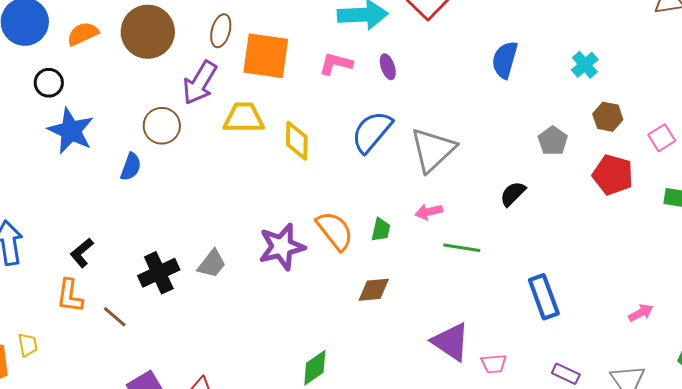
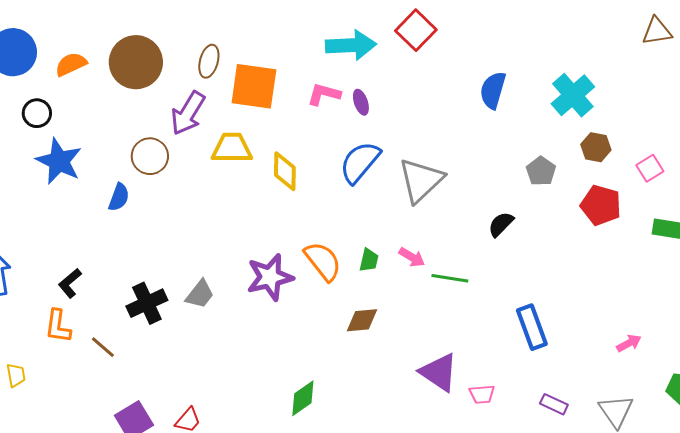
cyan cross: (585, 65) -> (573, 95), size x1.6
purple ellipse: (388, 67) -> (361, 102), moved
pink arrow: (429, 212) -> (412, 257), moved, turned -136

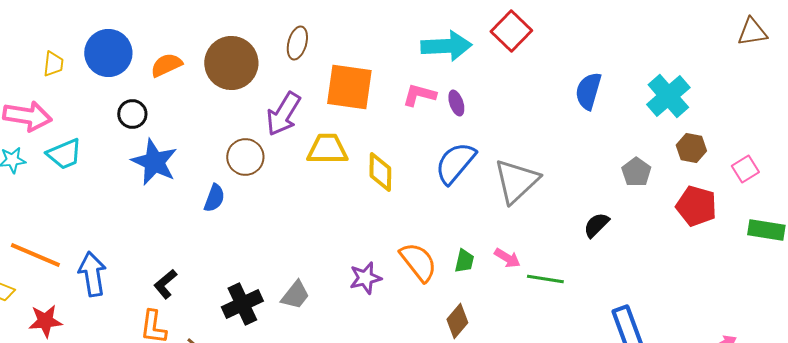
brown ellipse: (209, 61) -> (297, 43), moved
purple star: (270, 277) -> (365, 278), size x0.7
brown diamond: (362, 320) -> (457, 321), turned -44

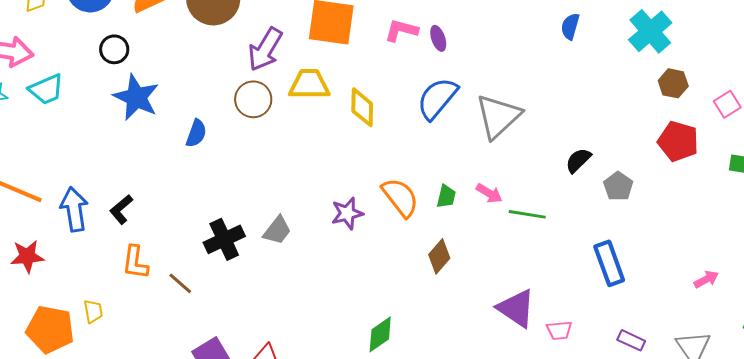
blue semicircle: (588, 91) -> (570, 26), size x0.7
brown circle: (245, 157) -> (253, 99), moved
gray pentagon: (636, 172) -> (618, 186), moved
black L-shape: (165, 284) -> (121, 209), moved

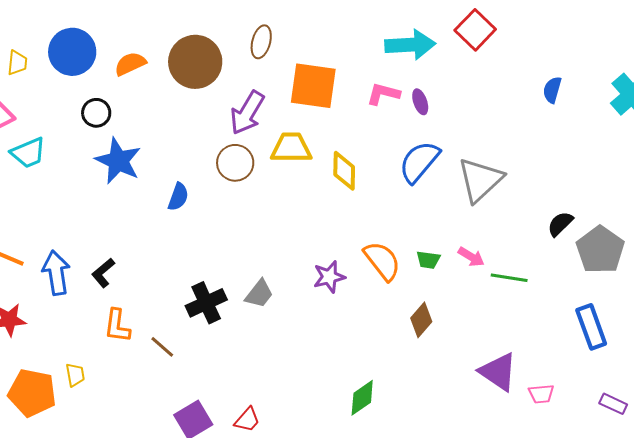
gray pentagon: (618, 186) -> (600, 250), size x1.6
green trapezoid: (446, 196) -> (428, 260), turned 85

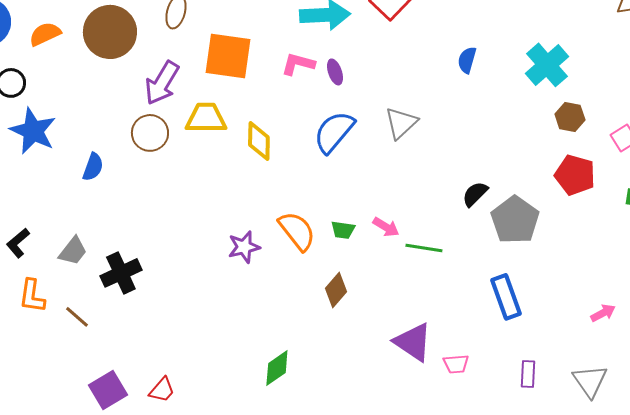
gray triangle: (480, 180) -> (401, 123), moved, size x0.7
gray trapezoid: (259, 294) -> (73, 251), moved
purple rectangle: (613, 404) -> (528, 374), turned 68

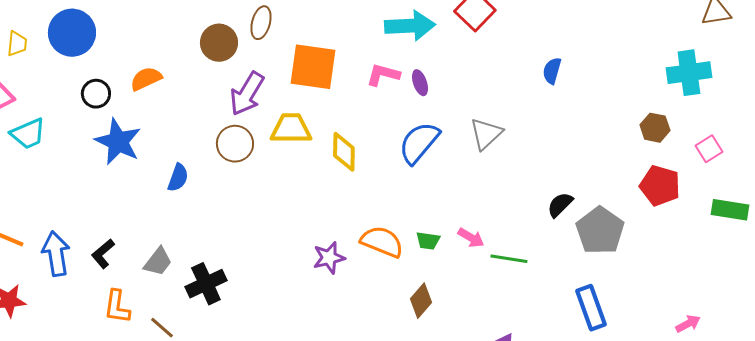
brown circle: (110, 32) -> (219, 43), moved, size x0.7
orange semicircle: (45, 34) -> (146, 79), moved
cyan cross: (547, 65) -> (689, 73), moved, turned 33
orange semicircle: (297, 231) -> (382, 242), turned -30

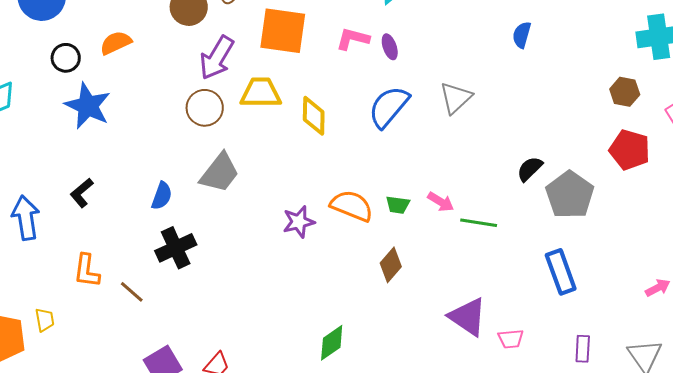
blue semicircle: (178, 178) -> (162, 196), moved
black L-shape: (103, 254) -> (82, 193), moved
gray trapezoid: (158, 262) -> (220, 173), moved, size x1.4

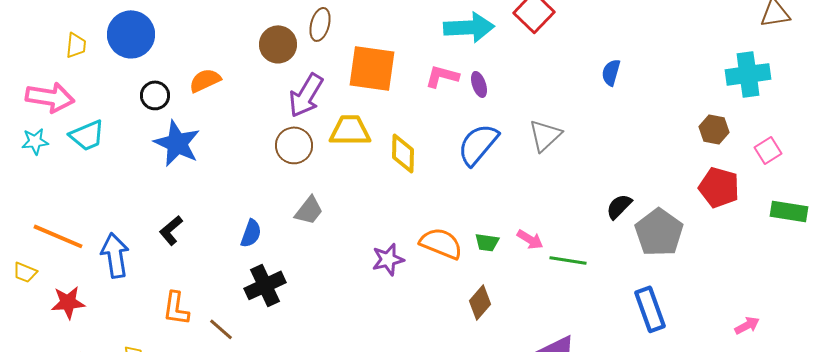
gray trapezoid: (220, 173) -> (309, 210), size x0.7

